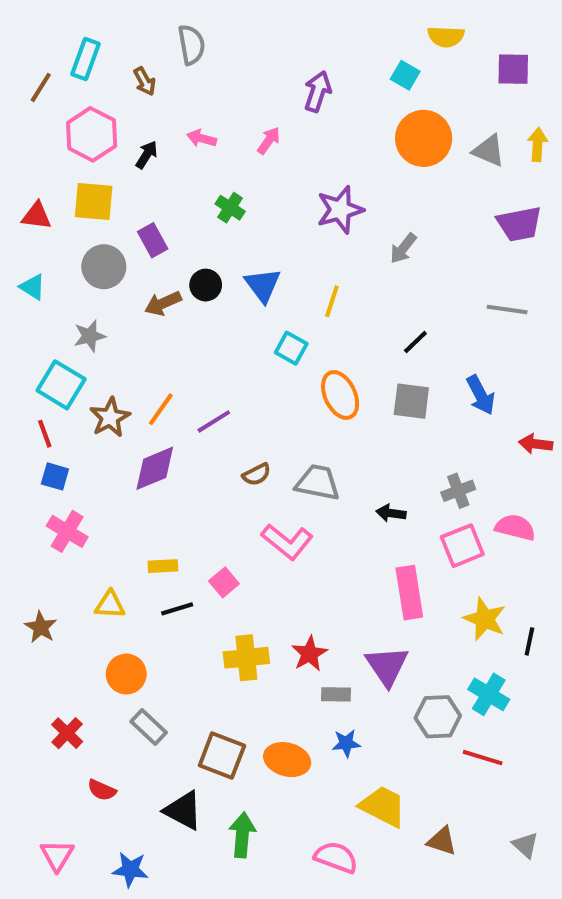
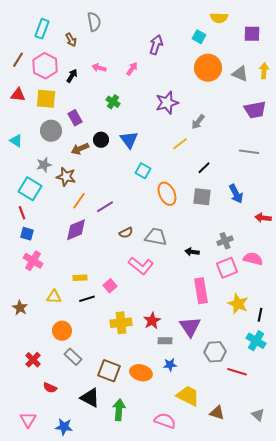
brown line: (41, 87) -> (18, 60), moved
red triangle: (37, 216) -> (18, 95), moved
yellow line: (332, 301) -> (180, 144), moved, turned 35
brown star: (110, 417) -> (66, 177), moved, turned -30
cyan cross: (489, 694) -> (256, 341), moved

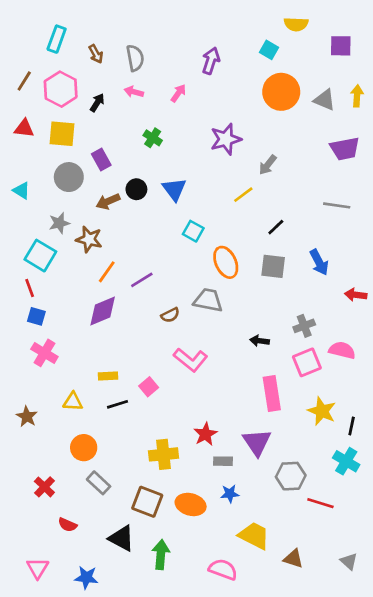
gray semicircle: (94, 22) -> (135, 58), moved
gray trapezoid: (156, 237) -> (208, 300), moved
yellow cross: (121, 323) -> (163, 454), moved

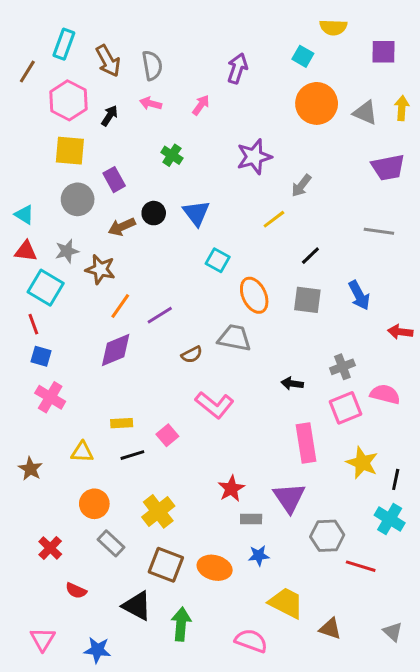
brown arrow: (96, 54) -> (108, 61), size x1.5
brown line: (24, 81) -> (27, 72), moved
red triangle: (24, 128) -> (26, 251), moved
yellow cross: (163, 454) -> (158, 511), moved, turned -32

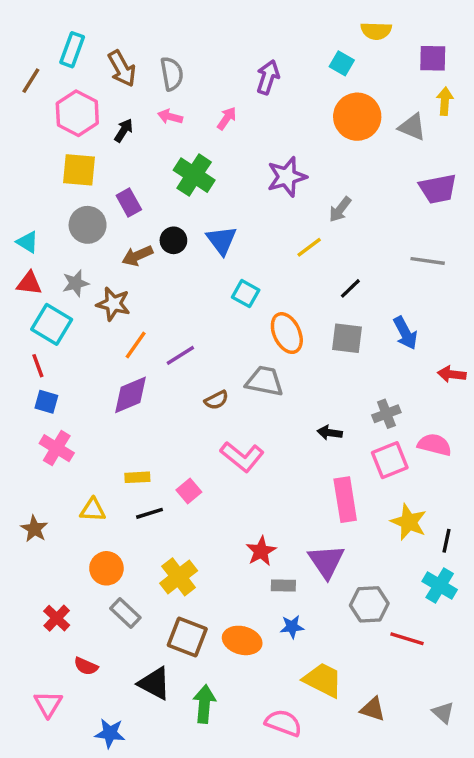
yellow arrow: (402, 108) -> (445, 101), moved
green cross: (172, 155) -> (194, 175), size x1.6
pink triangle: (43, 639) -> (48, 704), moved

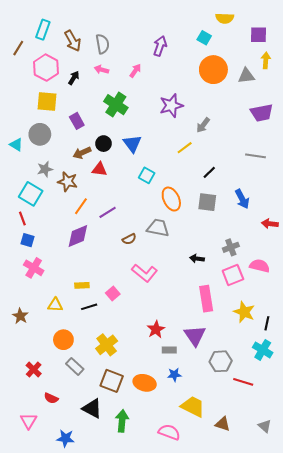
gray triangle: (412, 127) -> (246, 76), turned -30
gray circle: (88, 225) -> (40, 134), moved
red triangle: (29, 283) -> (99, 169), moved

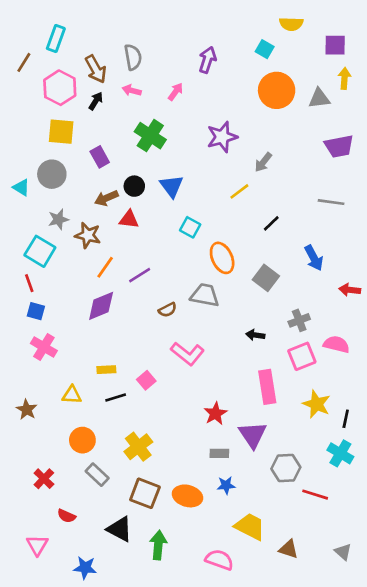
brown arrow: (73, 41) -> (96, 69), moved
gray square: (207, 202) -> (266, 278), moved, turned 30
red star: (156, 329) -> (215, 413), moved

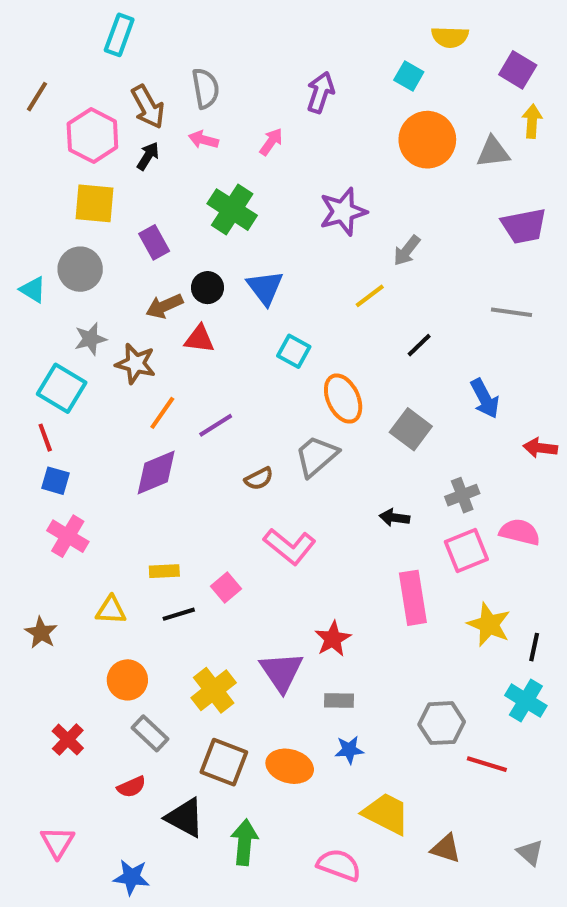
cyan rectangle: (56, 39) -> (119, 35), moved
purple square: (335, 45) -> (518, 70), turned 30
gray trapezoid: (205, 295) -> (316, 456), turned -52
purple triangle: (253, 435) -> (281, 672), moved
red semicircle: (66, 516) -> (131, 787), moved, turned -48

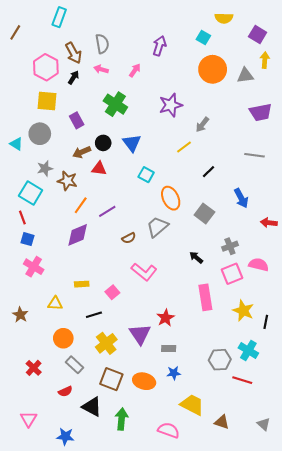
brown line: (37, 97) -> (15, 32), moved
black arrow: (394, 518) -> (196, 257), turned 32
black line: (179, 614) -> (94, 315), moved
cyan cross: (526, 701) -> (248, 351), moved

